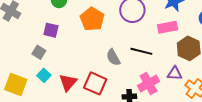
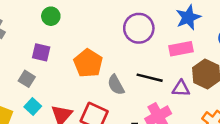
orange pentagon: (92, 19) -> (88, 63), moved
purple triangle: (175, 73) -> (181, 88), moved

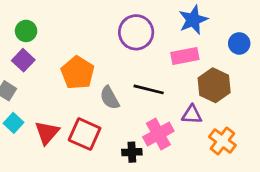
green circle: (51, 16) -> (26, 31), moved
purple square: (41, 52) -> (23, 60), turned 30
purple triangle: (181, 88) -> (192, 115), moved

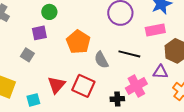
green circle: (26, 31) -> (49, 12), moved
purple square: (23, 60) -> (39, 33), turned 35
cyan square: (14, 123) -> (33, 100), moved, turned 32

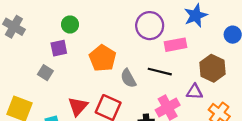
pink rectangle: (155, 30) -> (175, 45), moved

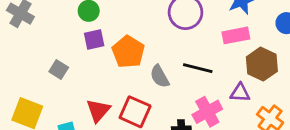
pink rectangle: (175, 45) -> (236, 35), moved
purple square: (59, 48) -> (94, 39), moved

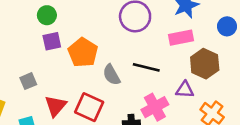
gray square: (59, 70) -> (28, 81), moved, turned 35

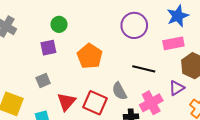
purple square: (52, 41) -> (48, 48), moved
gray semicircle: (111, 75) -> (119, 91), moved
purple triangle: (185, 90) -> (177, 88), turned -35

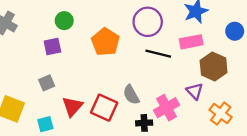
orange pentagon: (90, 56) -> (105, 42), moved
black line: (144, 69) -> (158, 54), moved
purple triangle: (177, 88) -> (195, 91), turned -42

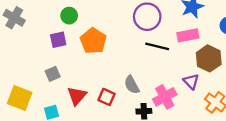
orange pentagon: (105, 42) -> (93, 41), moved
red square: (104, 108) -> (107, 97), size x0.7

